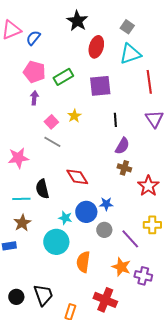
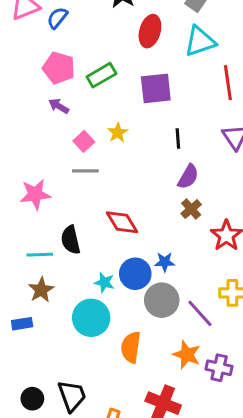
purple arrow: (34, 98) -> (59, 106), turned -64
gray line: (52, 142) -> (85, 171), turned -30
brown cross: (124, 168) -> (191, 209), turned 32
gray circle: (104, 230) -> (162, 300), size x1.5

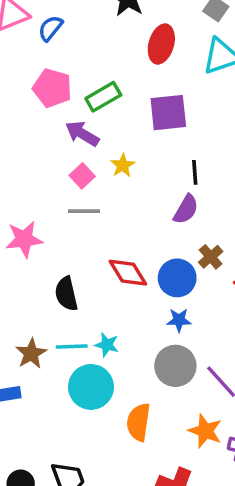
purple arrow: (59, 106) -> (82, 134), moved, size x1.4
purple semicircle: (188, 177) -> (186, 209), moved
cyan line: (40, 255) -> (72, 346), moved
blue circle: (135, 274) -> (177, 278), moved

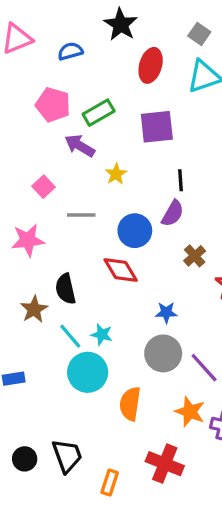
blue semicircle: (51, 28) -> (70, 51), moved, turned 35
pink square: (82, 176) -> (44, 187), moved
blue circle: (177, 278) -> (135, 231), moved
cyan line: (72, 346) -> (70, 336), turned 52
brown star: (31, 354) -> (34, 309), moved

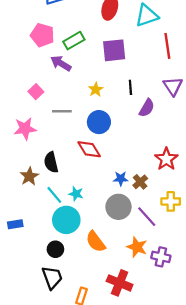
yellow star: (116, 174) -> (96, 89), moved
purple semicircle: (173, 213) -> (147, 108), moved
brown cross: (195, 256) -> (140, 182), moved
orange semicircle: (130, 404) -> (96, 242), turned -45
black circle: (25, 459) -> (55, 249), moved

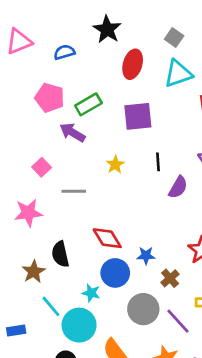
blue circle: (99, 122) -> (115, 273), moved
blue star: (121, 179) -> (146, 256), moved
cyan line: (54, 195) -> (51, 306), moved

